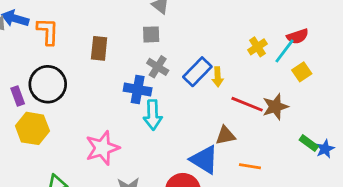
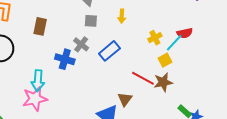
gray square: (151, 34) -> (91, 21), moved
yellow square: (302, 72) -> (165, 60), moved
yellow arrow: (218, 77) -> (122, 16), moved
cyan arrow: (153, 115) -> (38, 81), moved
brown triangle: (226, 135) -> (125, 99), turned -49

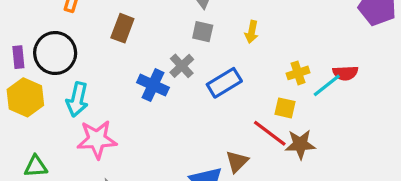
yellow square: (165, 60) -> (285, 108), moved, turned 32
cyan arrow: (38, 81) -> (77, 99), moved

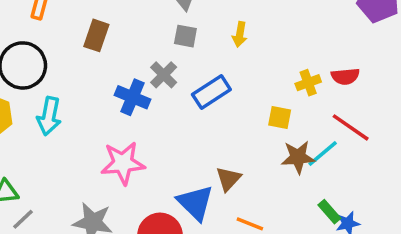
yellow cross: (298, 73) -> (308, 83), moved
cyan line: (327, 85) -> (323, 154), moved
red line: (270, 133) -> (351, 127), moved
pink star: (97, 139) -> (123, 163), moved

